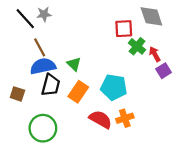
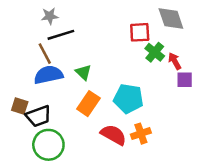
black line: (25, 19) -> (61, 35), moved, turned -65
purple square: (164, 71) -> (185, 80), turned 32
black trapezoid: (51, 85) -> (38, 116), moved, turned 55

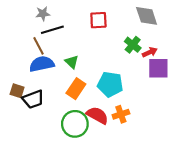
red square: (140, 32) -> (98, 20), moved
red arrow: (175, 61) -> (150, 52), turned 96
purple square: (185, 80) -> (158, 68), size x1.5
green circle: (48, 145) -> (75, 124), moved

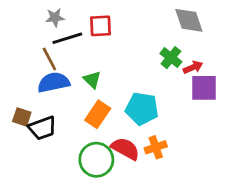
red square: (98, 20) -> (100, 26), moved

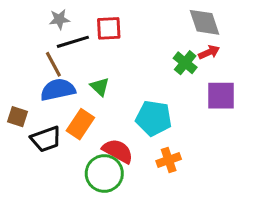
red arrow: (193, 67) -> (209, 52), moved
orange rectangle: (98, 114) -> (80, 124), moved
brown square: (22, 117) -> (17, 117), moved
red semicircle: (125, 149) -> (118, 151), moved

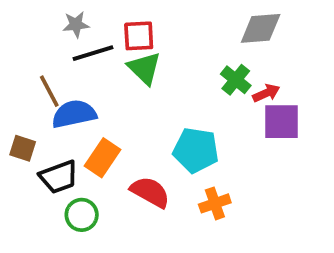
gray diamond: (205, 22) -> (261, 28), turned -76
red arrow: (209, 52) -> (266, 93), moved
brown line: (53, 64) -> (49, 91), moved
green triangle: (100, 87) -> (144, 68), moved, size x1.4
green circle: (104, 173) -> (82, 215), moved, size x0.7

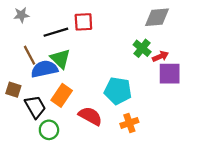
gray star: (76, 25) -> (21, 15), moved
green triangle: (144, 68) -> (60, 59), moved
black trapezoid: (59, 177) -> (35, 107), turned -100

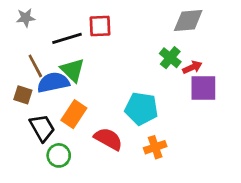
brown square: (13, 90) -> (23, 95), moved

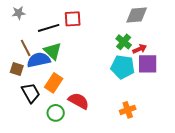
cyan pentagon: (141, 109) -> (123, 67), moved
orange cross: (155, 147) -> (128, 110), moved
green circle: (59, 155) -> (56, 113), moved

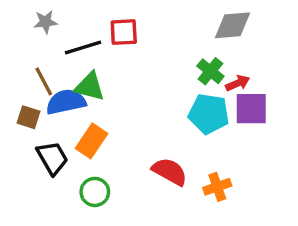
gray star: (19, 13) -> (46, 22), moved
green triangle: (53, 51) -> (90, 87), turned -30
red semicircle: (79, 101) -> (170, 172), moved

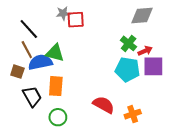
gray star: (46, 22) -> (63, 13), moved
black line: (83, 47) -> (29, 29), moved, turned 65
orange rectangle: (91, 141) -> (56, 86), turned -30

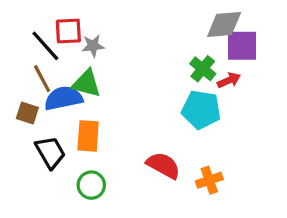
gray star: (63, 13) -> (93, 46), moved
red square: (76, 20) -> (68, 31), moved
purple square: (153, 66) -> (242, 46), moved

